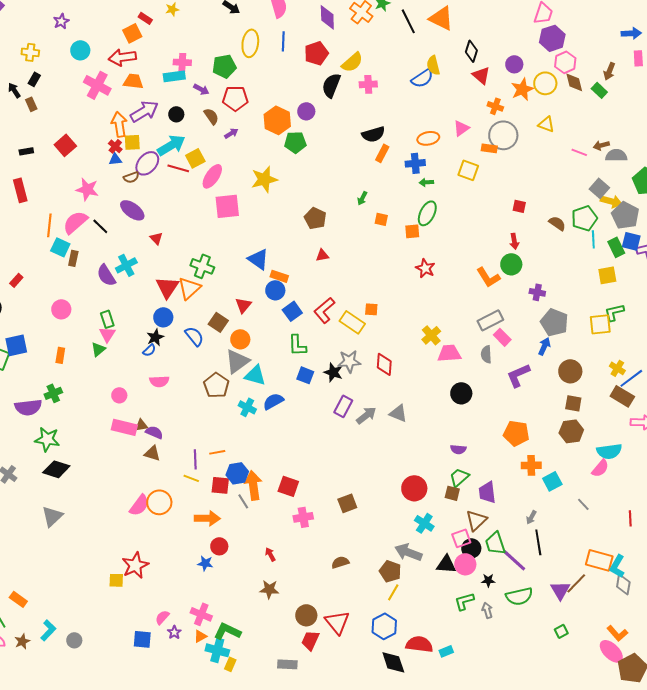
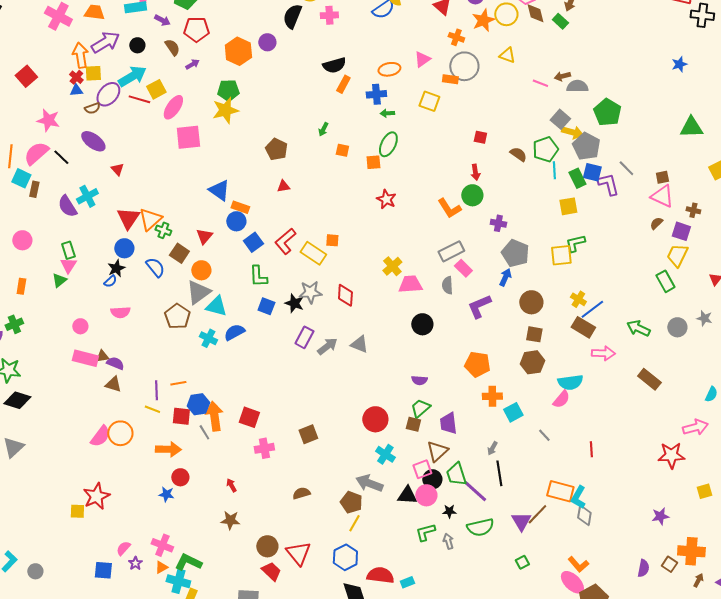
green pentagon: (295, 142) -> (228, 90), moved
green cross: (202, 266) -> (163, 230), moved, size x0.7
red trapezoid: (310, 640) -> (271, 571), turned 110

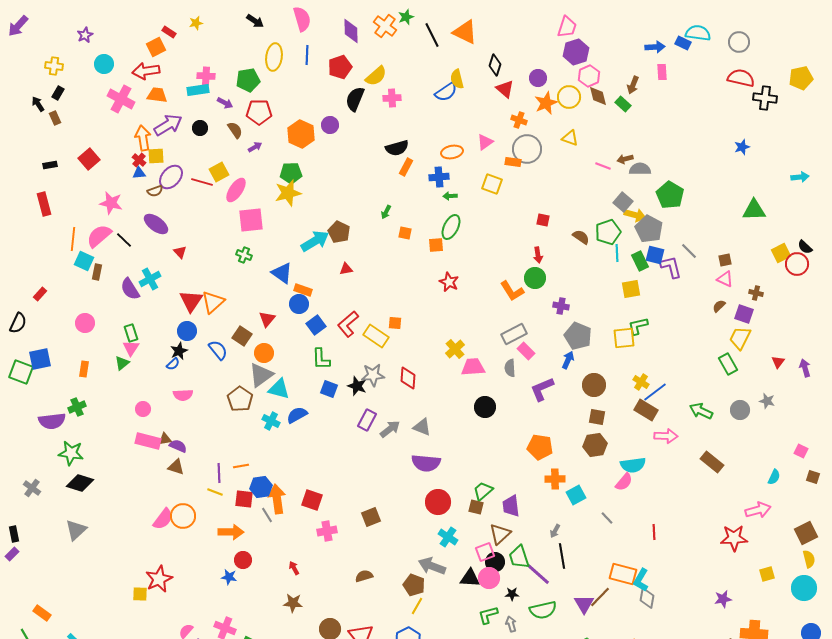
cyan arrow: (132, 76) -> (315, 241), moved
pink triangle: (662, 196) -> (725, 279), size x0.7
green cross: (163, 230) -> (244, 255), moved
purple semicircle: (419, 380) -> (426, 463), moved, size x1.8

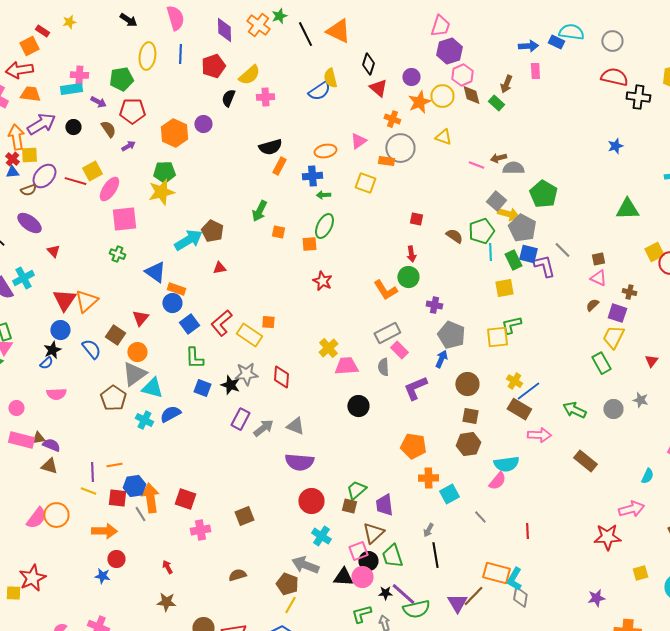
black semicircle: (355, 99) -> (228, 98), size x0.7
green arrow: (386, 212) -> (259, 211), size x1.5
purple line: (538, 574) -> (403, 594), moved

